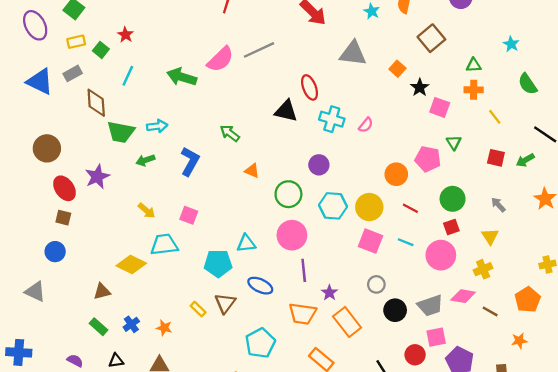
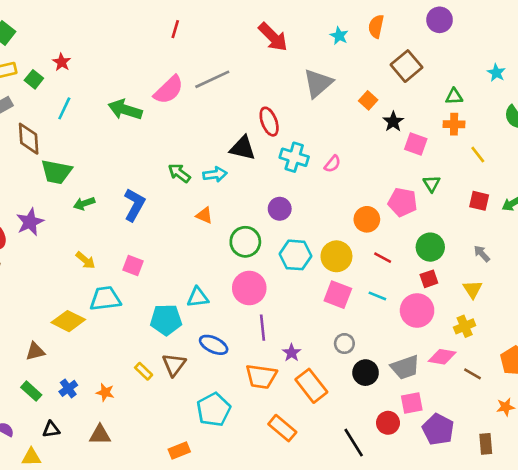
gray triangle: (353, 53) -> (318, 83), turned -48
cyan arrow: (157, 126) -> (215, 174), moved

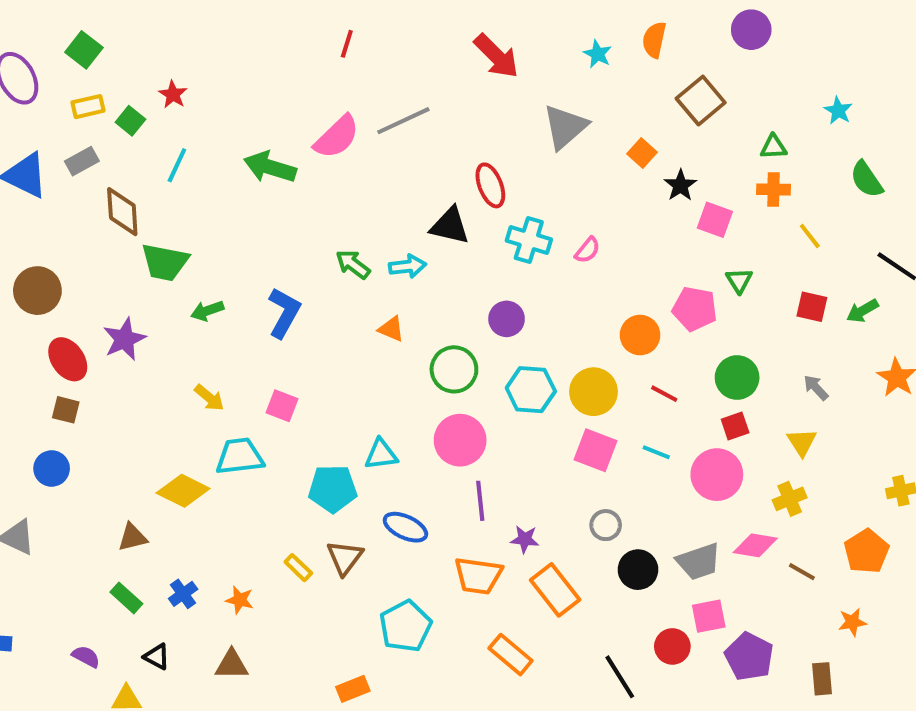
purple star: (292, 353) -> (525, 539), turned -30
black triangle: (51, 429) -> (157, 657), turned 36

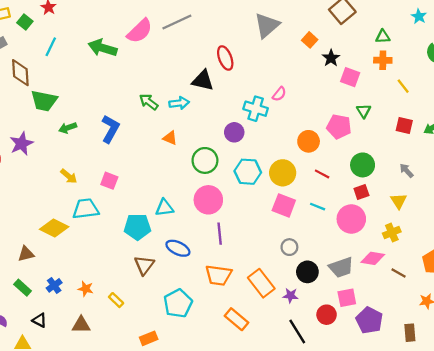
cyan cross: (529, 240) -> (256, 109), moved
purple star: (525, 539) -> (291, 296), moved
yellow rectangle: (298, 568) -> (116, 300), moved

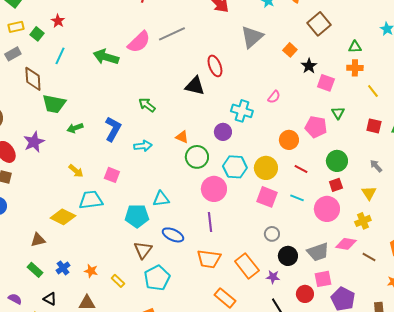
pink semicircle: (279, 94) -> (274, 97), moved
cyan arrow: (179, 103) -> (143, 146), moved
orange triangle: (170, 138) -> (182, 137), moved
pink circle: (208, 200) -> (214, 189), moved
cyan pentagon: (178, 303) -> (157, 278), moved

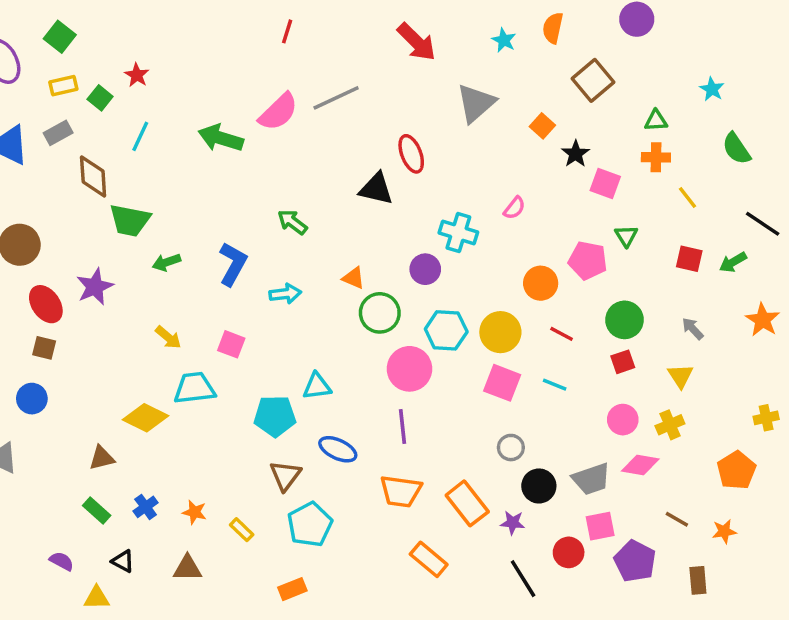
pink circle: (327, 209) -> (623, 420), moved, size x0.7
brown line: (369, 257) -> (677, 519), moved

